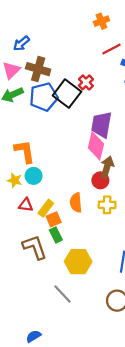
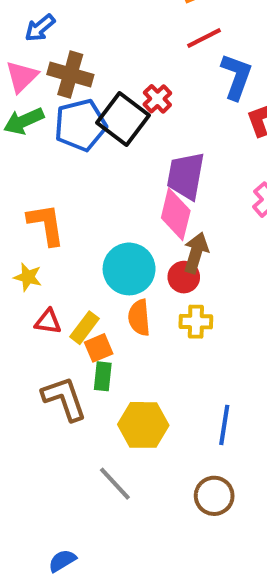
cyan circle: (34, 176) -> (129, 269), moved, size x1.6
green rectangle: (56, 235) -> (103, 376), turned 32

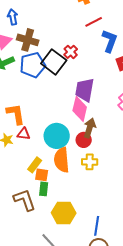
blue arrow: (40, 28) -> (13, 17), turned 119
orange semicircle: (139, 318) -> (62, 160), size x1.4
red triangle: (48, 322) -> (24, 134), moved
orange square: (99, 348) -> (42, 175), turned 32
blue line: (224, 425) -> (97, 226), moved

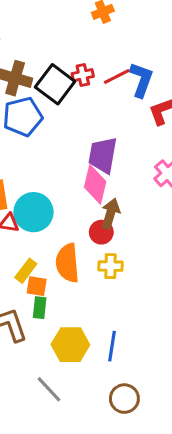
red line: (94, 22) -> (117, 77), moved
red cross: (71, 52) -> (83, 75), moved, turned 32
black square: (54, 62) -> (55, 84), moved
cyan circle: (57, 136) -> (33, 212), moved
blue line: (97, 226) -> (112, 346), moved

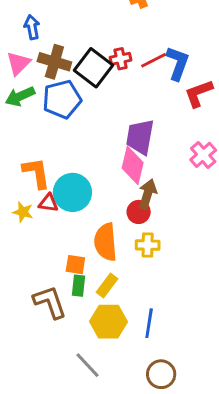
yellow rectangle: (26, 271) -> (107, 286), moved

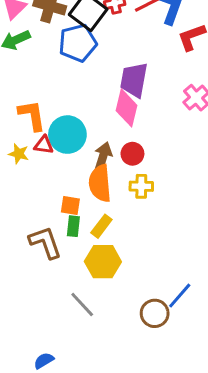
blue pentagon: (62, 99) -> (78, 43), moved
brown arrow: (148, 194) -> (103, 157), moved
blue line: (149, 323) -> (180, 296), moved, turned 32

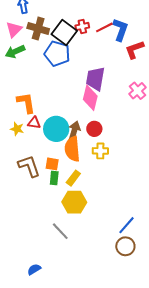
blue pentagon: (78, 43) -> (57, 54), turned 30
cyan circle: (67, 135) -> (56, 129), moved
brown L-shape: (45, 242) -> (29, 166), moved
brown circle: (155, 313) -> (125, 246), moved

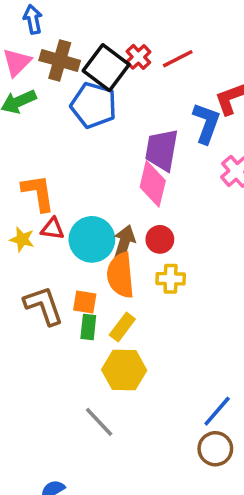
red cross: (82, 26) -> (138, 57), turned -32
blue L-shape: (120, 29) -> (206, 123), moved

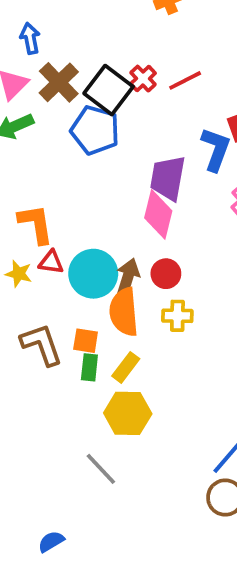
brown cross: (60, 60) -> (59, 82), turned 30

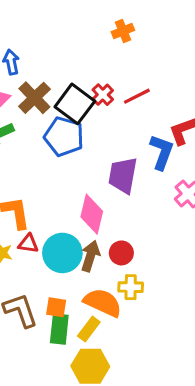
pink diamond: (158, 214) -> (92, 214), moved
orange semicircle: (124, 312) -> (103, 303), moved, turned 120
green rectangle: (89, 367) -> (59, 329), size x1.4

